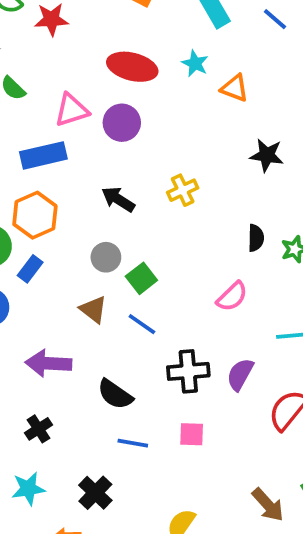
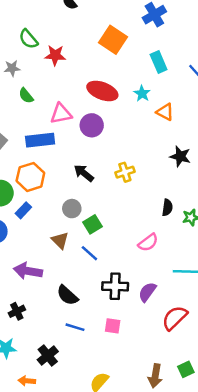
brown arrow: (268, 505) -> (155, 376), turned 45

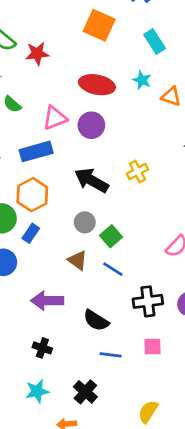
black arrow: (84, 173) -> (91, 180), size x1.4
black cross: (17, 311) -> (42, 348), turned -35

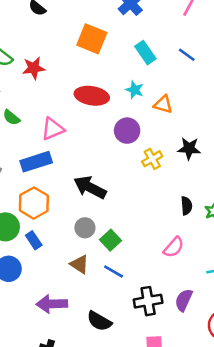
purple circle: (91, 125) -> (127, 131), moved
yellow cross: (137, 172) -> (152, 159), moved
blue rectangle: (31, 233) -> (34, 240), turned -66

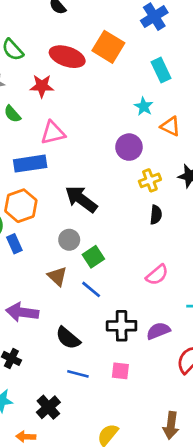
red star: (34, 68) -> (42, 86), moved
red ellipse: (92, 96) -> (67, 57), moved
black semicircle: (186, 206) -> (156, 215), moved
purple semicircle: (184, 300) -> (158, 331), turned 35

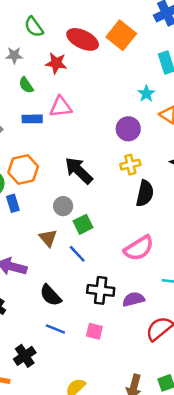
blue rectangle: (30, 164) -> (32, 119), moved, size x0.7
yellow cross: (150, 180) -> (130, 165), moved
black semicircle: (156, 215) -> (145, 193), size x1.5
pink semicircle: (157, 275) -> (139, 248), size x1.4

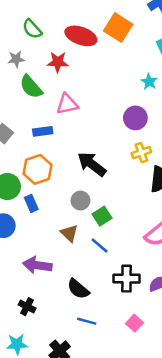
green semicircle: (26, 85) -> (31, 87), size x1.5
blue rectangle: (32, 119) -> (43, 131), moved
pink square: (94, 331) -> (135, 323), moved, turned 35

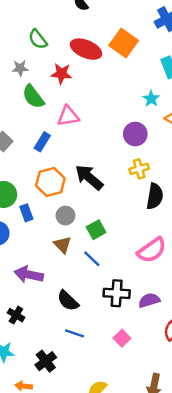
blue rectangle: (43, 131) -> (42, 142), turned -54
orange hexagon: (37, 169) -> (50, 182), moved
gray circle: (80, 201) -> (65, 216), moved

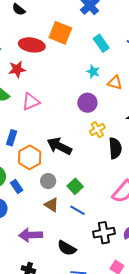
blue rectangle: (42, 142) -> (12, 138), moved

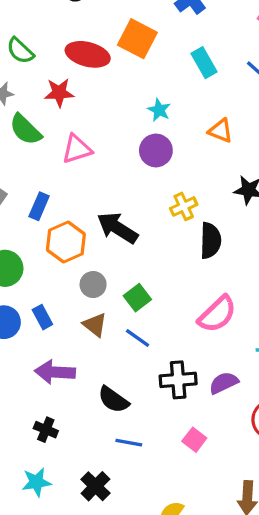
cyan star: (93, 72) -> (159, 110), moved
purple circle: (87, 103) -> (156, 150), moved
blue rectangle: (17, 187) -> (42, 317), moved

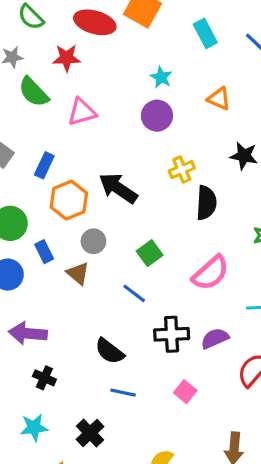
green square: (137, 298) -> (150, 253), moved
blue rectangle: (42, 317) -> (44, 252), moved
brown triangle: (95, 325) -> (78, 273), moved
purple arrow: (55, 372) -> (28, 333), moved

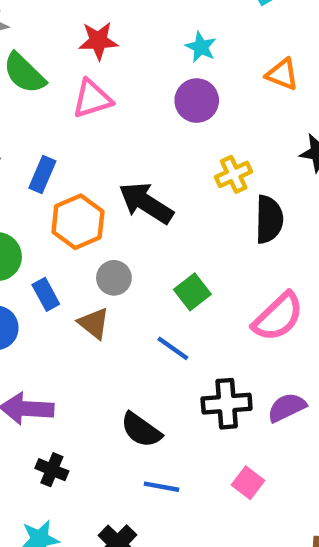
red star: (67, 58) -> (98, 41), moved

